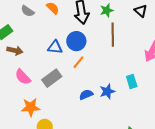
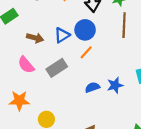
blue triangle: (55, 47) -> (62, 35), turned -42
brown arrow: (15, 51) -> (35, 38), moved
orange star: (31, 107) -> (19, 101), moved

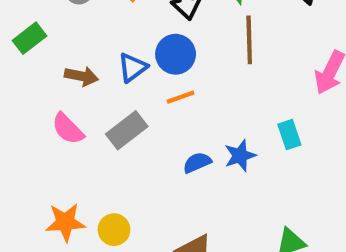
orange line: (86, 52) -> (181, 97), turned 32
orange star: (19, 101) -> (65, 222), moved

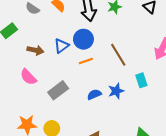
brown line: (249, 40) -> (118, 55), moved, turned -30
gray rectangle: (127, 130) -> (58, 90), moved

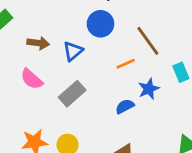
blue triangle: (61, 46) -> (73, 51), moved
orange line: (86, 61) -> (126, 64), moved
blue semicircle: (94, 94) -> (125, 106), moved

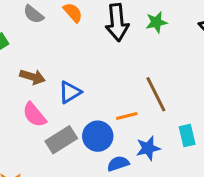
blue circle: (100, 24) -> (98, 136), moved
pink semicircle: (32, 79) -> (34, 115), moved

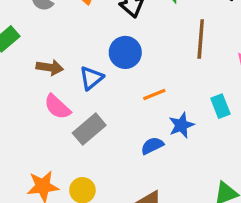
brown line: (156, 94) -> (201, 39), moved, turned 39
blue circle: (98, 136) -> (125, 52), moved

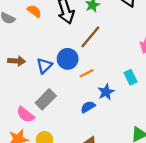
brown line: (201, 39) -> (90, 37), moved, turned 40
blue circle: (125, 52) -> (68, 59), moved
pink semicircle: (57, 107) -> (25, 115), moved

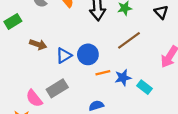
brown line: (90, 37) -> (129, 40), moved
cyan rectangle: (131, 77) -> (144, 87), turned -40
blue star: (106, 92) -> (123, 78), moved

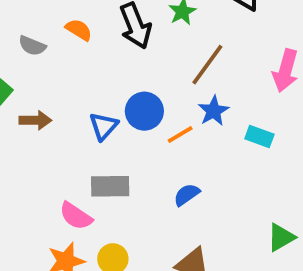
brown arrow: (38, 44) -> (35, 120), moved
blue star: (123, 78) -> (213, 111), moved
gray rectangle: (57, 88) -> (110, 186), turned 48

